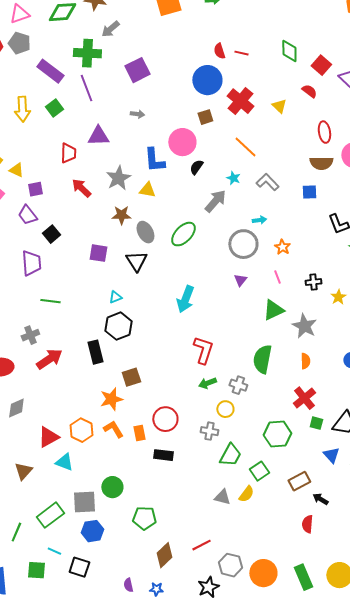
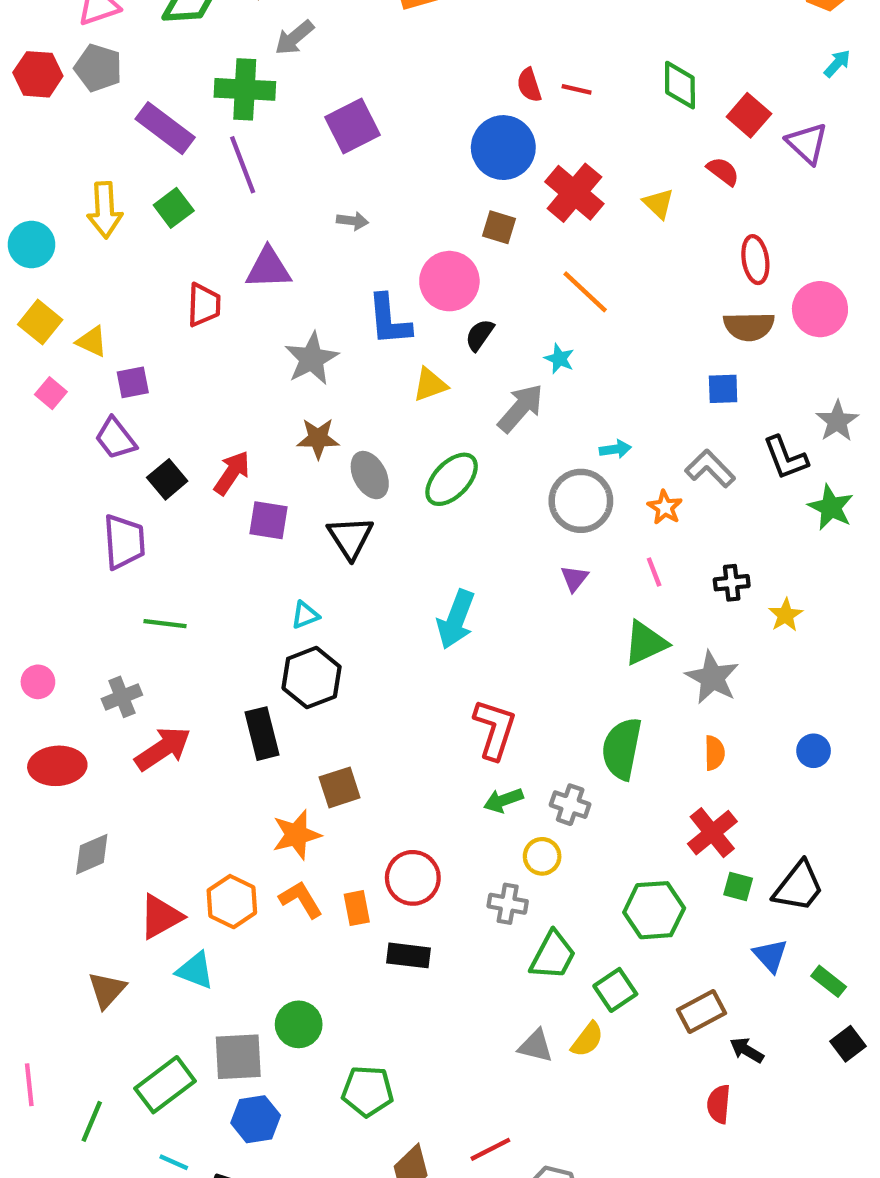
brown square: (205, 117) -> (499, 227), turned 35
gray L-shape: (267, 182) -> (710, 469), moved
red arrow: (81, 188) -> (232, 473), moved, turned 80
yellow triangle: (147, 190) -> (430, 385), moved, turned -30

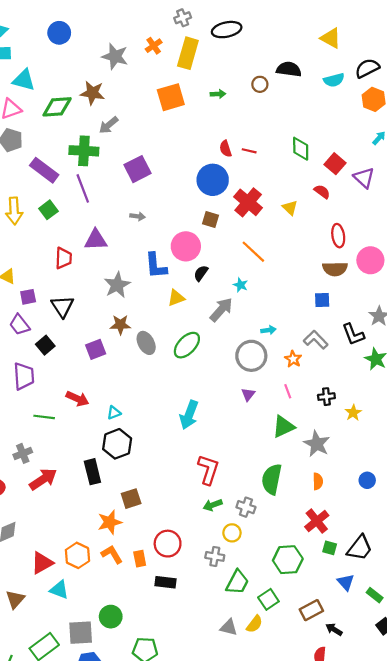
red arrow: (232, 473) -> (77, 399), moved, turned 80
purple square: (268, 520) -> (96, 349), moved, turned -30
black triangle: (350, 537) -> (62, 306), moved

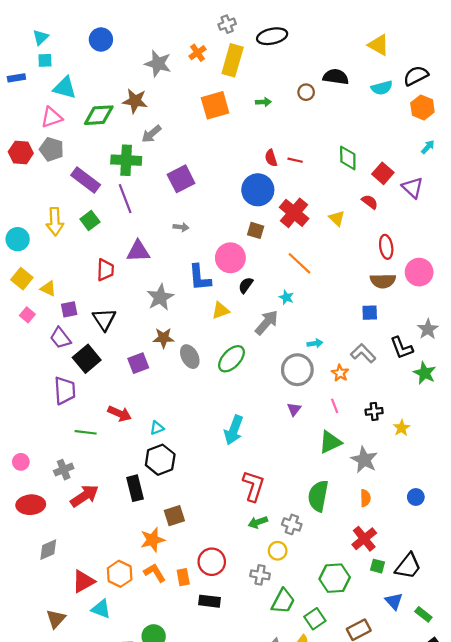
black square: (45, 345) -> (87, 359), size x1.4

